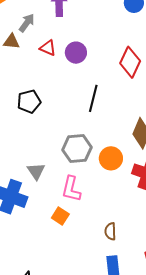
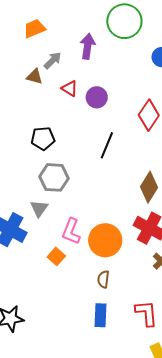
gray hexagon: (77, 149) -> (54, 177), moved
orange circle: (111, 158) -> (105, 240), moved, size x1.4

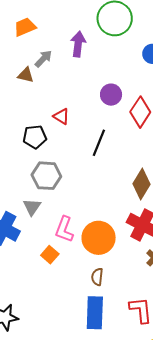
red triangle: (70, 88) -> (61, 116), moved
purple circle: (97, 97) -> (111, 95), moved
blue rectangle: (100, 315) -> (95, 313), size x1.4

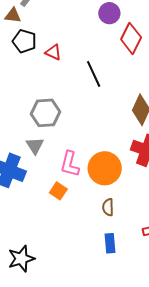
purple circle: (111, 95) -> (109, 13), moved
black pentagon: (35, 137) -> (24, 41), moved, turned 30
black line: (99, 143) -> (94, 74), turned -40
blue rectangle: (95, 313) -> (110, 243), size x0.6

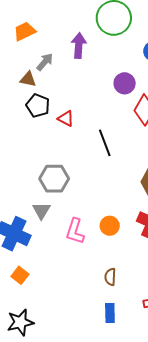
orange circle: (105, 168) -> (110, 226), moved, size x0.6
orange square: (58, 191) -> (20, 275), moved

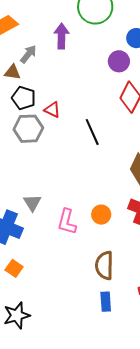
purple circle: (125, 83) -> (119, 61), moved
gray hexagon: (54, 179) -> (28, 129), moved
brown semicircle: (110, 277) -> (104, 266), size x1.6

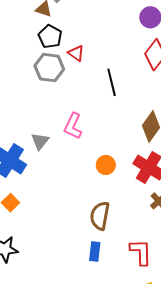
pink L-shape: (67, 222) -> (73, 126), moved

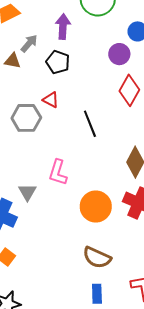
black pentagon: (50, 37) -> (58, 62), moved
orange circle: (106, 165) -> (96, 206), size x1.6
brown semicircle: (100, 216) -> (97, 258), turned -68

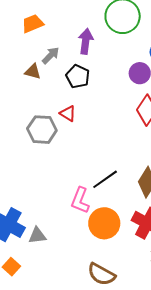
black line: (90, 124) -> (105, 179), moved, turned 72
pink L-shape: (58, 172) -> (80, 200), moved
gray triangle: (27, 192) -> (37, 236), moved, turned 48

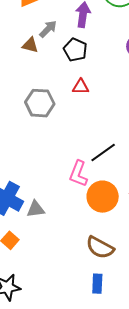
red triangle: (68, 113) -> (81, 87), moved, turned -30

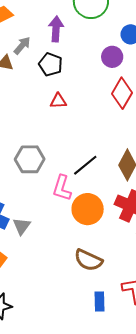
gray hexagon: (40, 103) -> (30, 159), moved
gray triangle: (36, 209) -> (22, 226), turned -42
blue rectangle: (97, 284) -> (100, 301), moved

